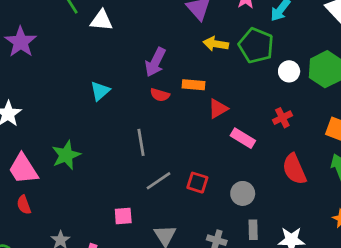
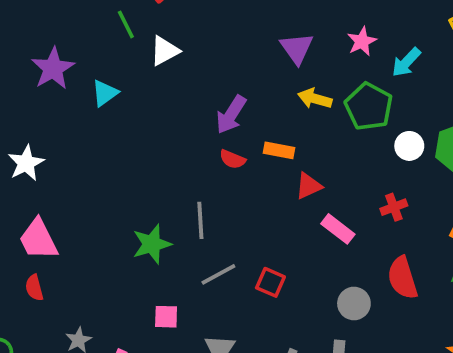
white triangle: (102, 20) -> (165, 51), turned -40
cyan triangle: (100, 91) -> (105, 93), moved
green star: (66, 155) -> (152, 244), moved
gray circle: (243, 193) -> (354, 303), moved

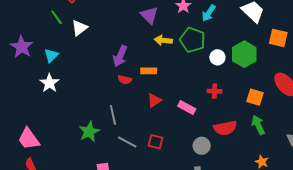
white star: (26, 163) -> (49, 83), moved
red triangle: (308, 186) -> (154, 100), moved
red cross: (394, 207) -> (215, 91), turned 32
gray line: (218, 274) -> (127, 142), turned 66
red semicircle: (403, 278) -> (225, 128), turned -75

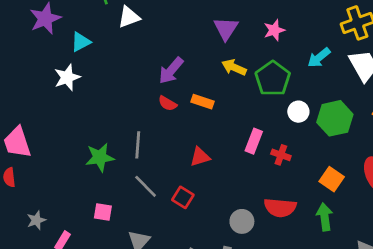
cyan arrow: (209, 13) -> (319, 58), moved
red triangle: (154, 100) -> (200, 157), moved
pink rectangle: (187, 108) -> (254, 141), moved, turned 66

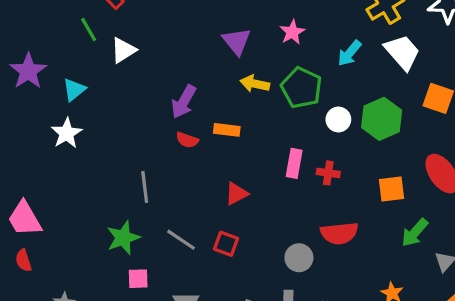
gray line: (138, 145) -> (145, 187), moved
green star: (100, 157) -> (123, 238), moved
orange square: (332, 179) -> (392, 189), turned -30
green arrow: (325, 217) -> (415, 233), moved, turned -120

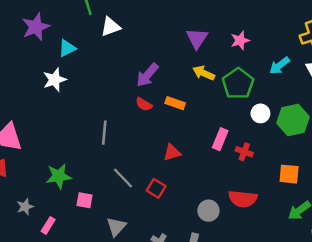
green star: (123, 238) -> (59, 176), moved

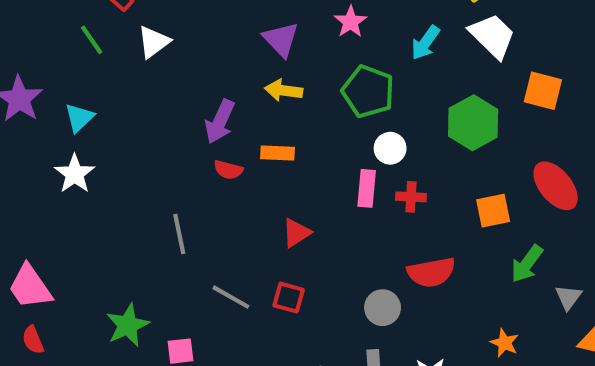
white triangle: (110, 27) -> (154, 42), moved
yellow arrow: (204, 73) -> (284, 90), moved
white circle: (260, 113) -> (390, 148), moved

